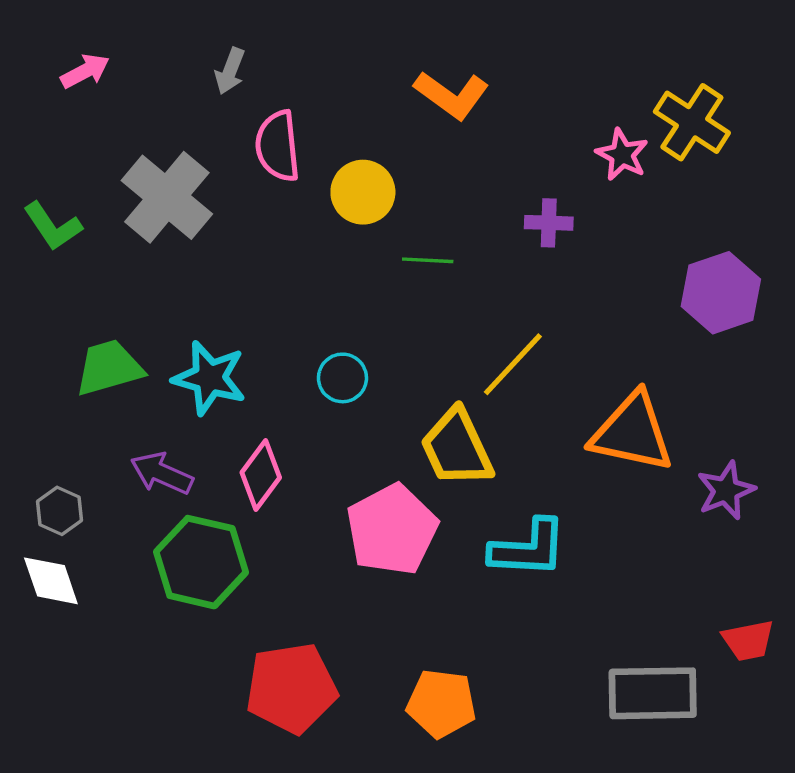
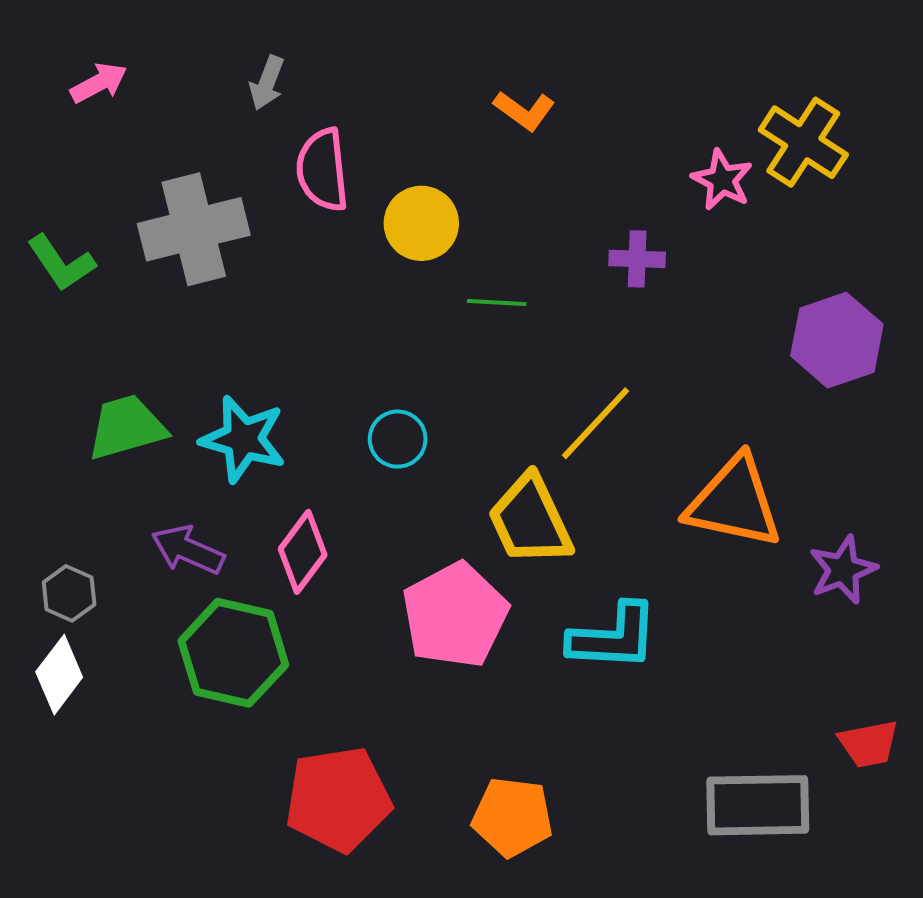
orange L-shape: (452, 95) -> (524, 111), size x0.7
gray cross: (167, 197) -> (194, 229), turned 36
white diamond: (51, 581) -> (59, 675), turned 56

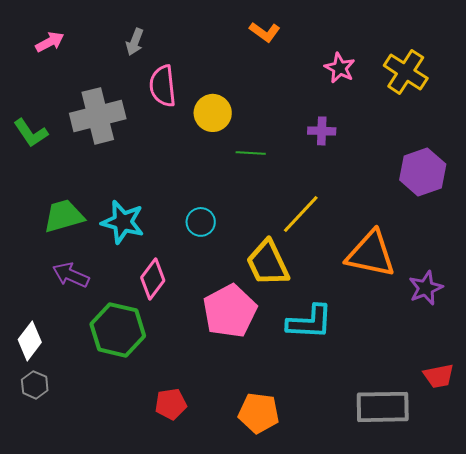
orange L-shape: (524, 111) -> (265, 32), moved
pink star: (722, 180) -> (340, 68), moved
purple arrow: (188, 550) -> (71, 275), moved
gray hexagon: (69, 593) -> (35, 385), moved
red pentagon: (338, 799) -> (171, 404), size x0.6

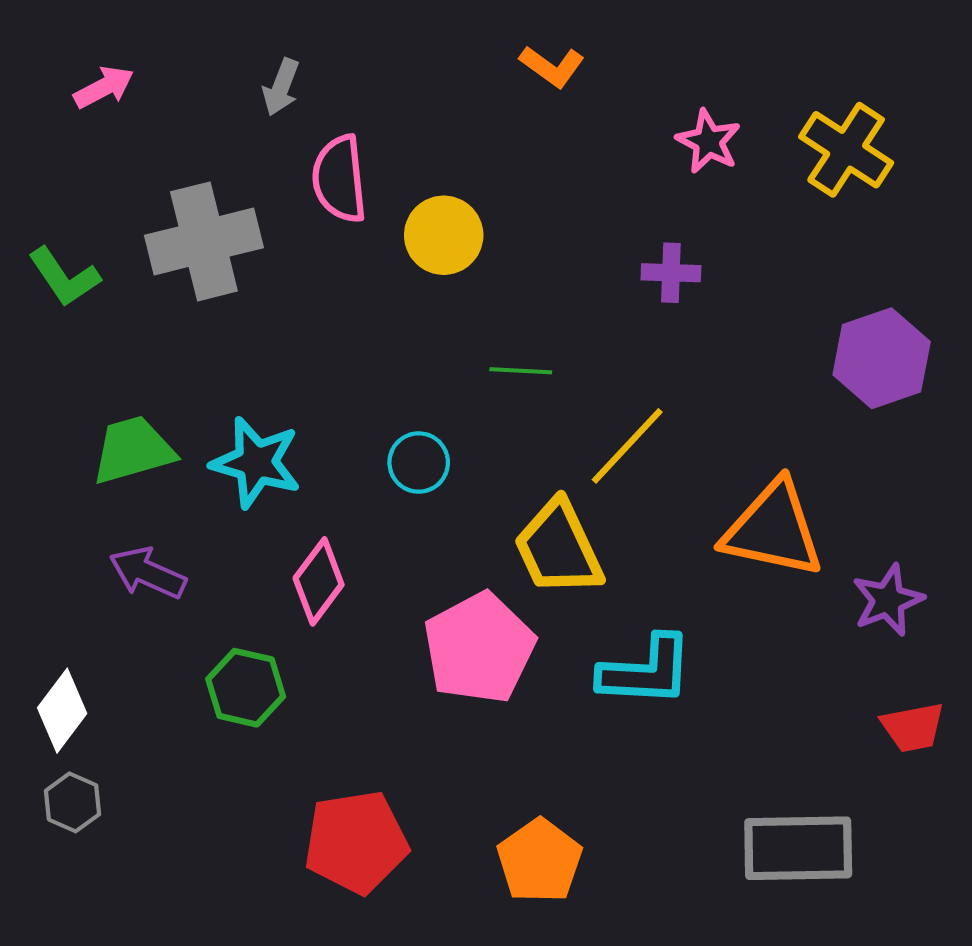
green line: (251, 153) -> (521, 371), moved
green hexagon: (118, 330) -> (246, 688), size x0.7
red trapezoid: (439, 376) -> (913, 727), moved
red pentagon: (171, 404) -> (356, 842), size x1.6
orange pentagon: (259, 413) -> (540, 861), turned 30

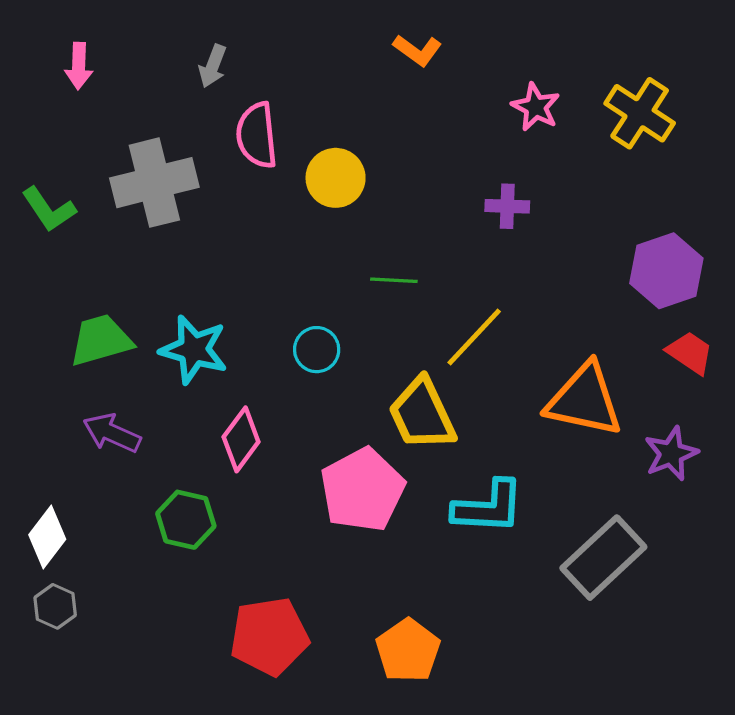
pink arrow: (104, 87) -> (79, 66), turned 120
red trapezoid: (913, 727) -> (690, 353), moved, turned -135
gray rectangle: (798, 848) -> (603, 558), moved, turned -42

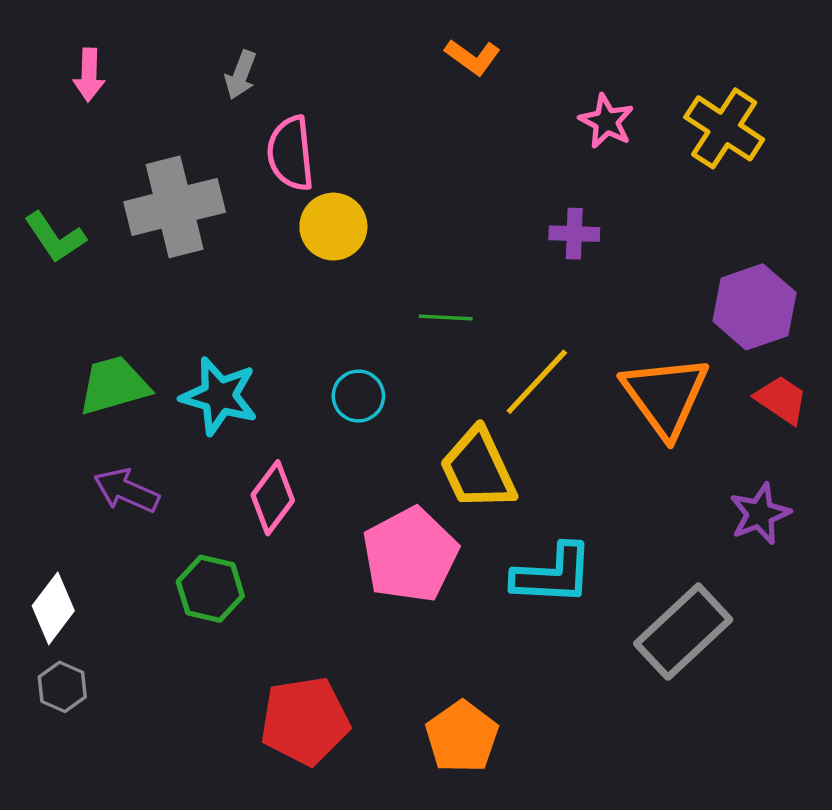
yellow circle: (336, 178) -> (333, 227), moved
orange triangle: (584, 400) -> (665, 396), moved, turned 42

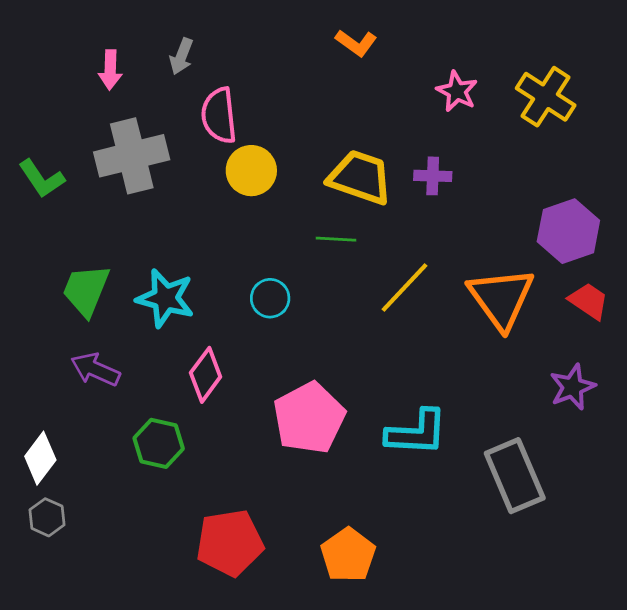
pink arrow: (89, 75) -> (110, 70), moved
green trapezoid: (114, 385) -> (86, 290), turned -52
yellow trapezoid: (478, 469) -> (360, 177), moved, turned 134
gray rectangle: (683, 632) -> (515, 476), turned -70

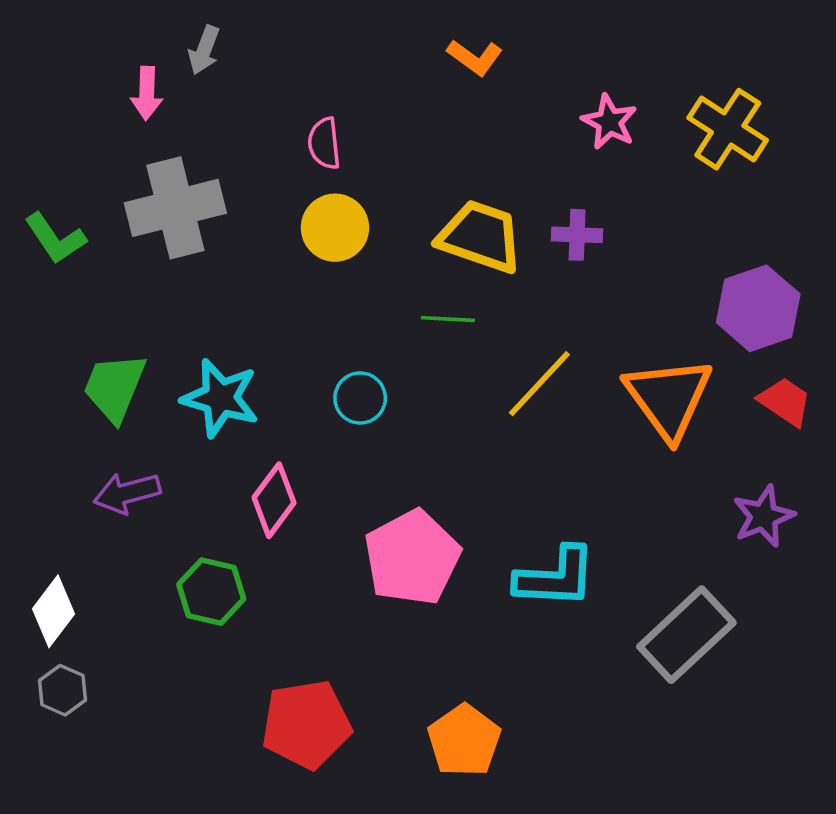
gray arrow: (181, 56) -> (204, 50), moved
pink semicircle: (219, 115) -> (324, 143), moved, size x0.7
purple arrow: (95, 369) -> (127, 493), turned -39
gray rectangle: (515, 476) -> (686, 635), turned 70

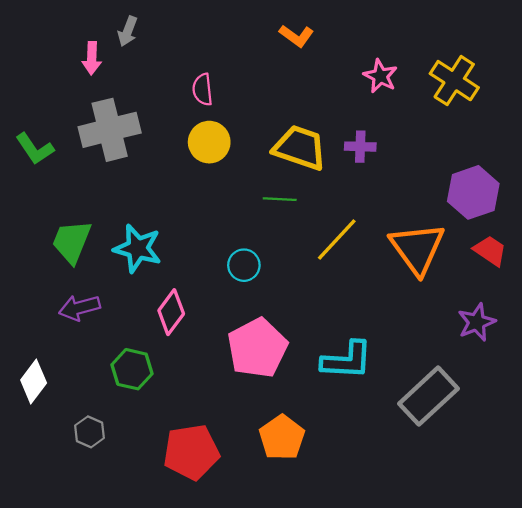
cyan circle: (360, 398) -> (244, 265), moved
gray hexagon: (62, 690) -> (89, 432), moved
orange pentagon: (464, 740) -> (282, 437), moved

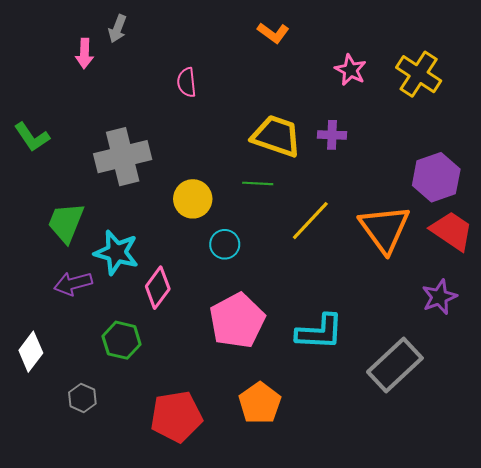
gray cross: (110, 130) -> (123, 157), moved
yellow circle: (209, 142) -> (193, 199), moved
cyan star: (138, 248) -> (116, 253), moved
red trapezoid: (490, 251) -> (452, 231), size x1.4

